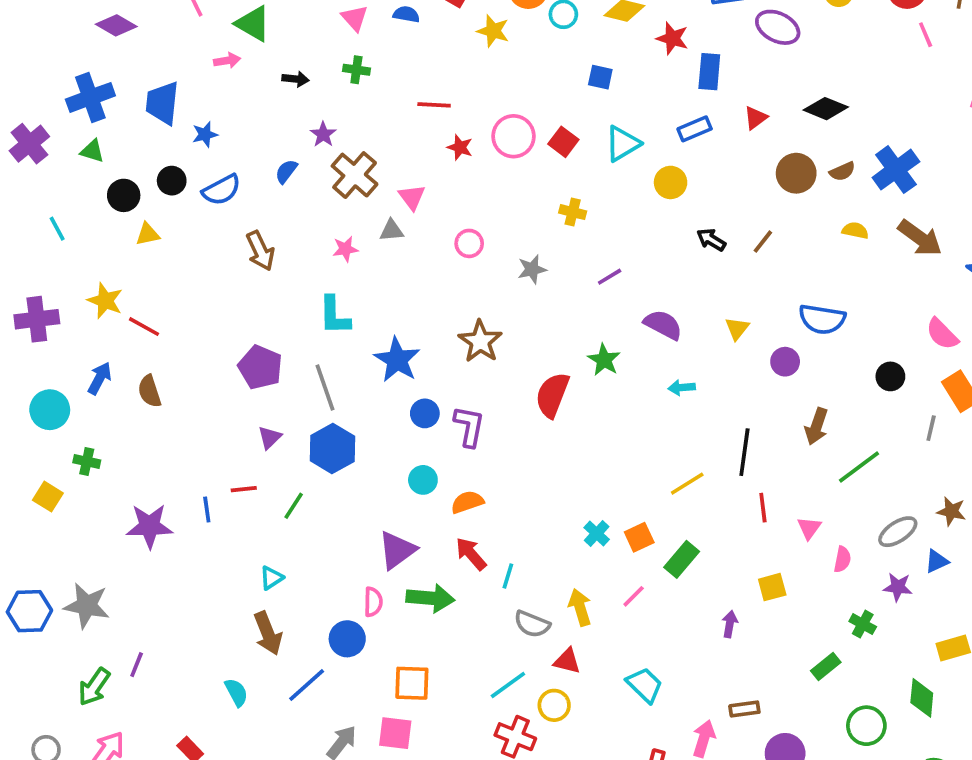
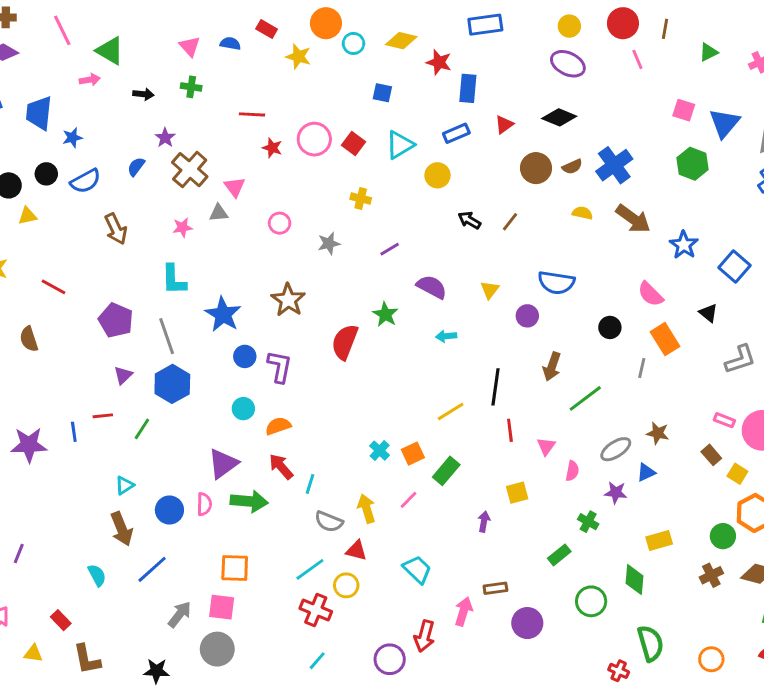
purple ellipse: (778, 27) -> (568, 64), moved
red line: (144, 327) -> (54, 287), moved
blue circle: (347, 639) -> (169, 510), moved

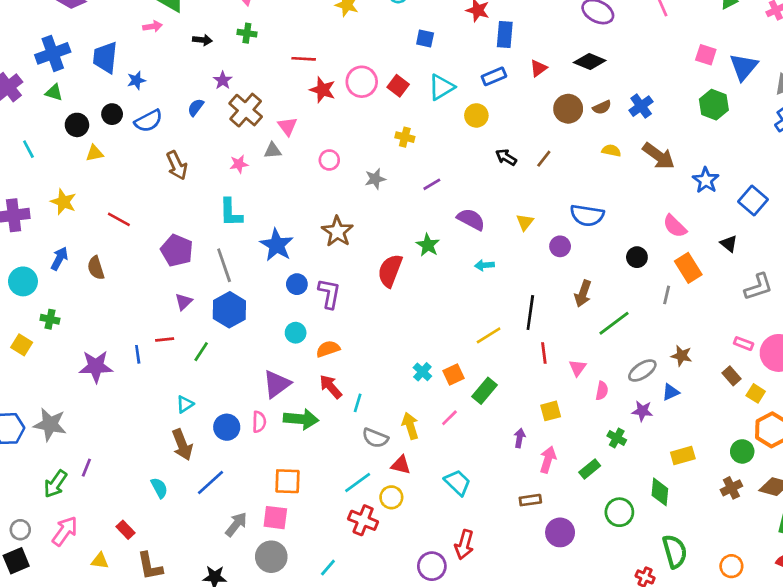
red star: (272, 148) -> (323, 90), size x1.4
blue cross: (614, 165) -> (641, 106), size x0.7
pink arrow: (464, 611) -> (548, 460), moved
cyan line: (317, 661) -> (328, 568), moved

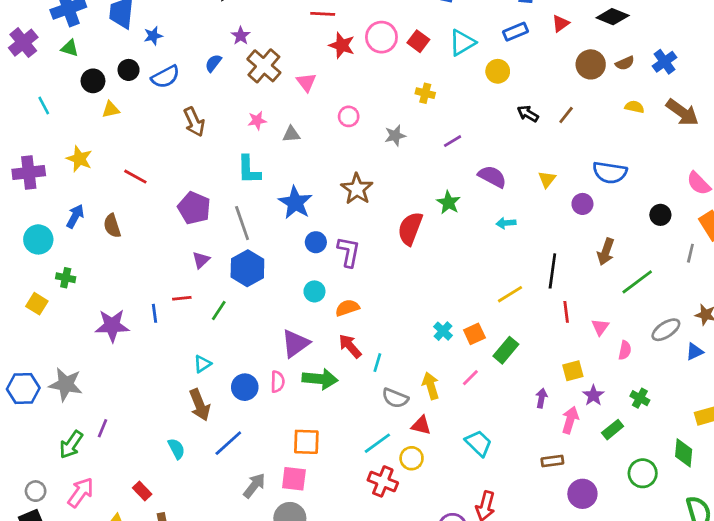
gray triangle: (273, 151) -> (291, 134), moved
purple star: (642, 411) -> (593, 395), moved, turned 30

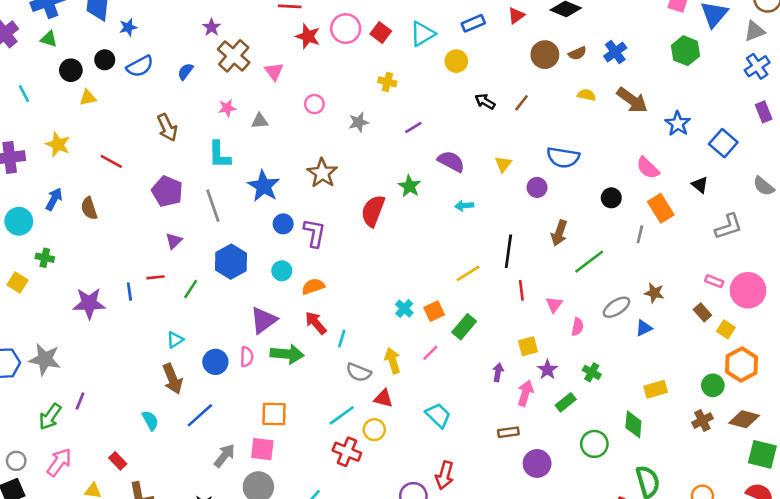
blue semicircle: (213, 63) -> (185, 72), moved
brown arrow: (194, 122) -> (167, 128), moved
blue hexagon: (247, 268) -> (231, 262), moved

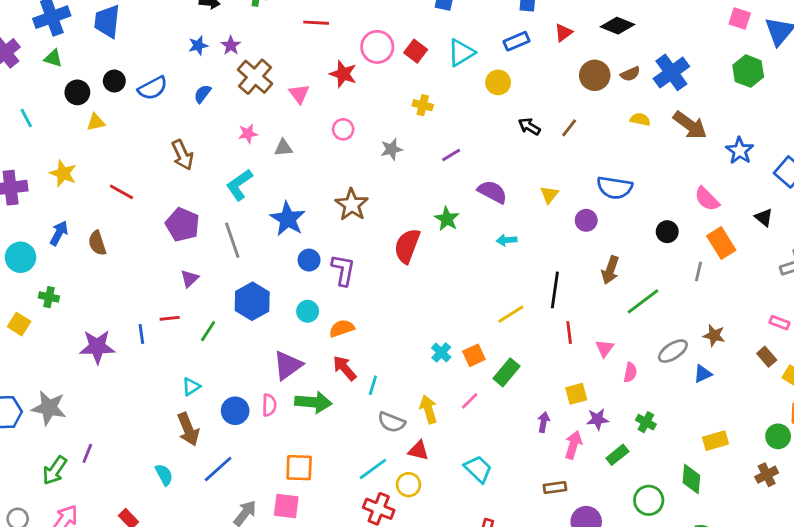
blue star: (128, 27) -> (198, 45), moved
red star: (308, 36) -> (343, 74), moved
blue cross: (615, 52) -> (671, 72), size x1.4
cyan L-shape: (219, 155) -> (239, 185), turned 56
purple star: (547, 370) -> (598, 419), turned 30

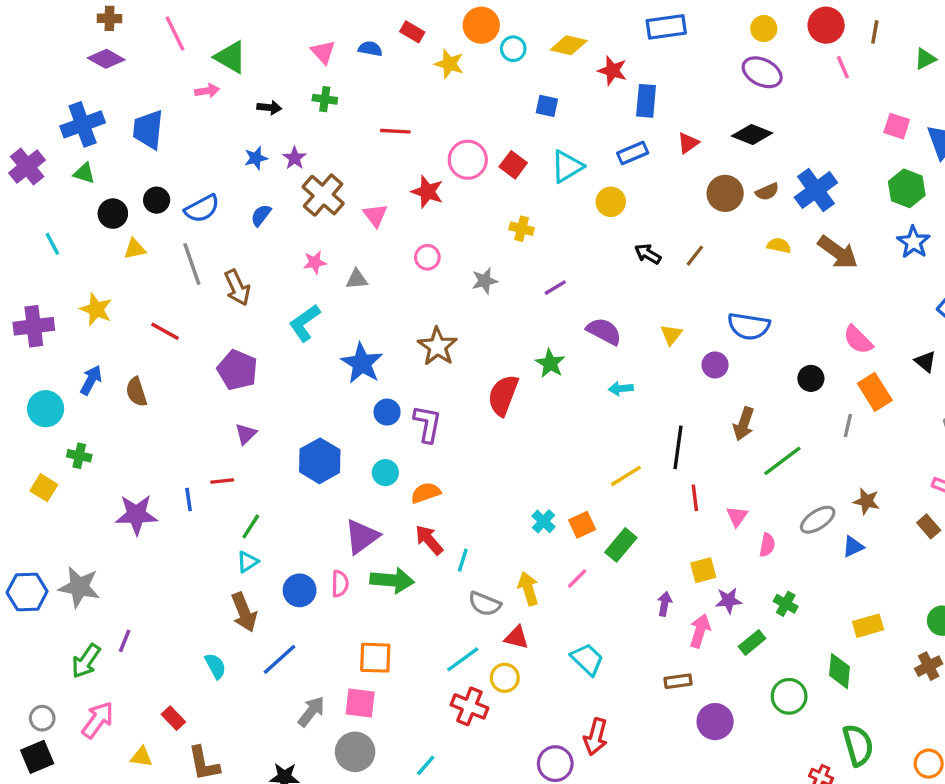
blue star: (740, 151) -> (914, 242), moved
gray line: (232, 240) -> (192, 264), moved
green line: (208, 331) -> (251, 526), moved

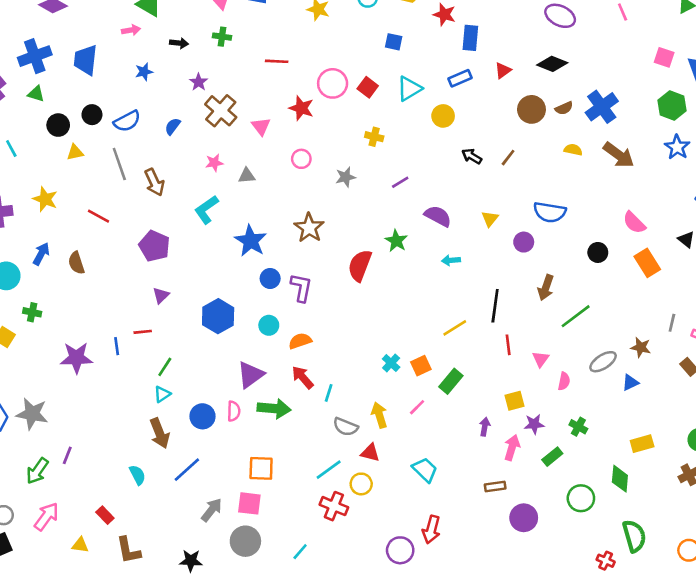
blue star: (256, 158) -> (144, 72), moved
gray line: (848, 426) -> (672, 323), moved

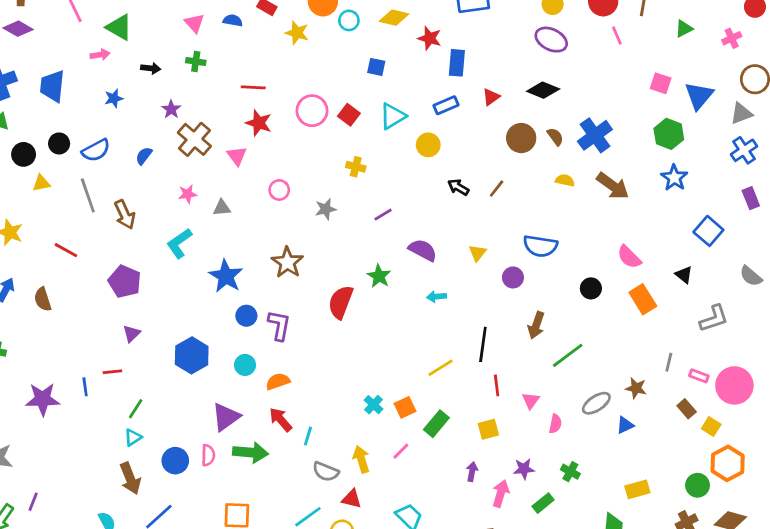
red star: (301, 108) -> (259, 123), moved
brown semicircle: (564, 108) -> (555, 137), turned -102
yellow square: (515, 401) -> (488, 429), moved

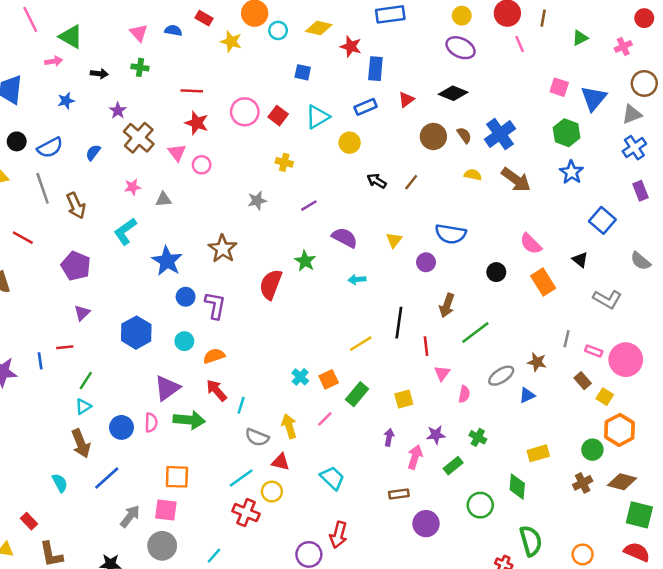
pink circle: (279, 190) -> (202, 165), moved
gray L-shape: (714, 318) -> (607, 299), turned 48
red line: (497, 385) -> (426, 346), moved

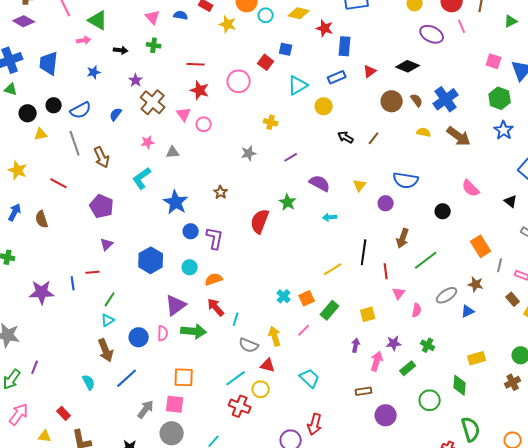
purple ellipse: (461, 48) -> (432, 34), moved
red square: (278, 116) -> (266, 62), moved
brown star: (223, 249) -> (221, 192), size x0.6
orange rectangle: (543, 282) -> (481, 246), moved

